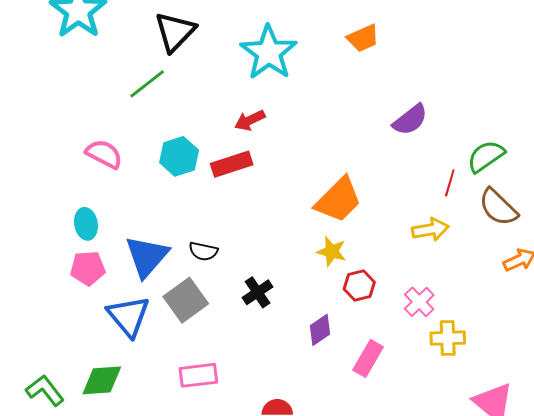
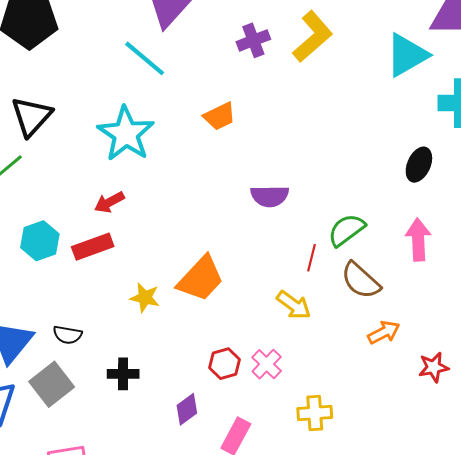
purple semicircle: (410, 120) -> (270, 196), turned 39
yellow arrow: (430, 230) -> (294, 305), turned 48
yellow star: (332, 252) -> (145, 298), moved
black cross: (258, 292) -> (123, 374), turned 36
pink cross: (419, 302) -> (267, 364), moved

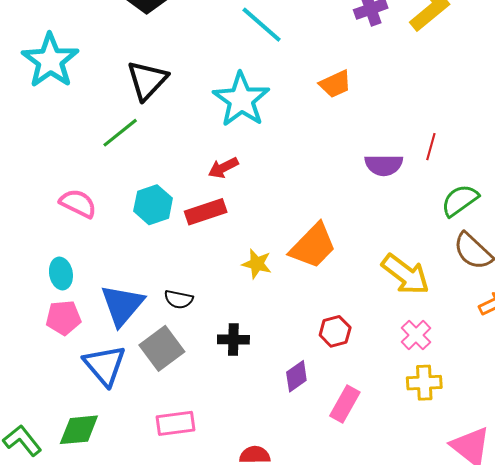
red line: (311, 258) -> (431, 147), moved
yellow arrow: (294, 305) -> (405, 274), size x1.4
pink cross: (267, 364) -> (416, 335), moved

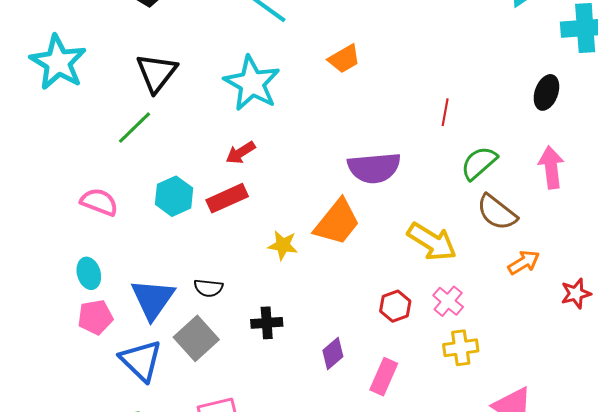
purple semicircle: (384, 165) -> (374, 168), moved, size x1.4
red hexagon: (335, 331) -> (395, 306), moved

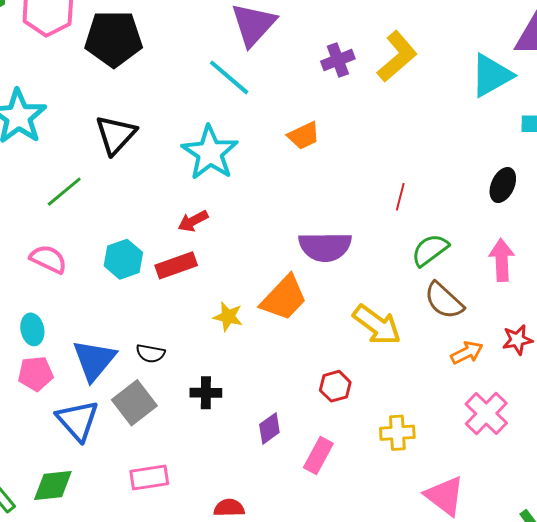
green line: (134, 128) -> (64, 192), moved
red star: (576, 294) -> (517, 340), moved
pink cross: (448, 301) -> (486, 414), moved, size x1.4

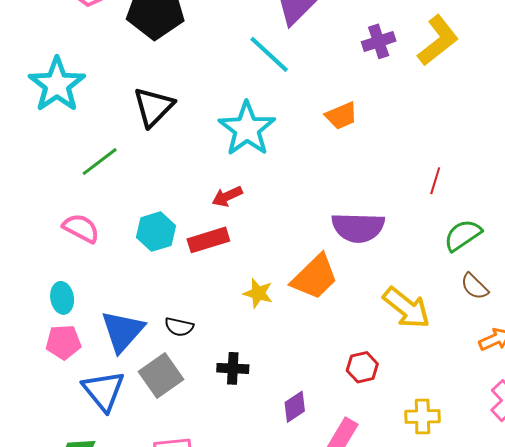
brown semicircle: (444, 301) -> (474, 286), size x0.7

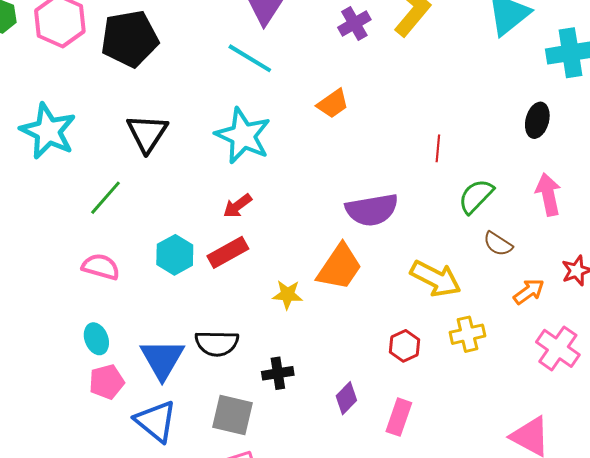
black semicircle: (179, 327) -> (217, 343), size x1.5
gray square: (161, 375) -> (233, 415), moved, turned -30
yellow cross: (422, 416) -> (468, 334), moved

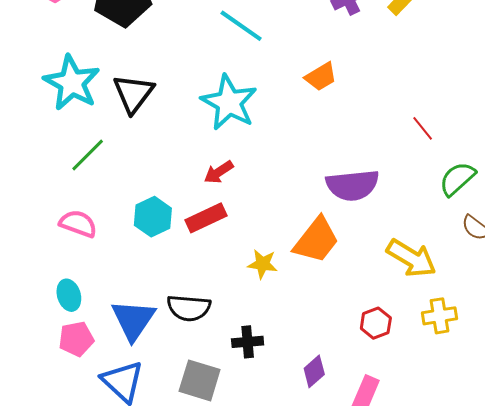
cyan star: (48, 131) -> (72, 83), moved
red line: (438, 148) -> (423, 128), turned -48

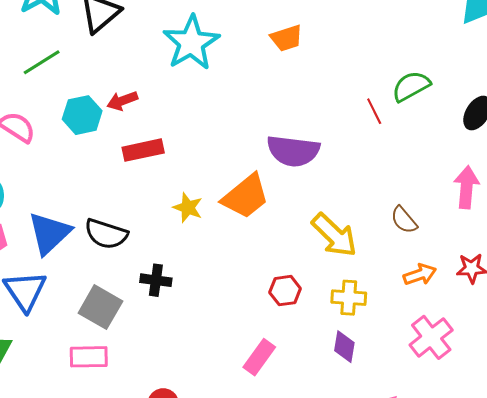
red arrow: (219, 172) -> (122, 101), moved
green semicircle: (457, 179) -> (411, 86), moved
cyan hexagon: (153, 217) -> (82, 115), moved
purple diamond: (314, 371) -> (344, 347), moved, turned -52

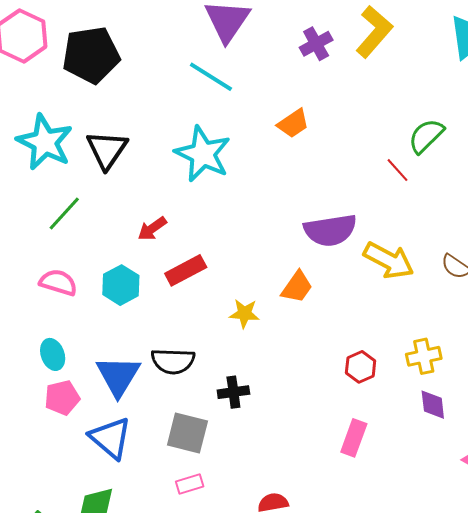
cyan hexagon: (82, 115) -> (121, 285), moved
orange trapezoid: (246, 196) -> (297, 287), size x0.7
yellow arrow: (334, 235) -> (389, 260), moved
pink rectangle: (89, 357) -> (190, 484), size x0.7

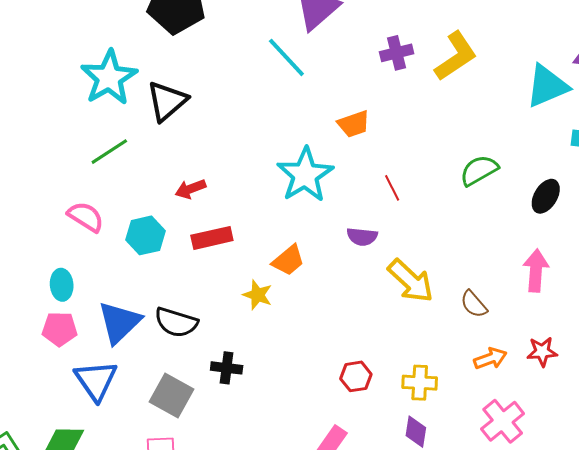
cyan star: (203, 154) -> (305, 175), moved
red line: (397, 170) -> (392, 188), moved
purple semicircle: (330, 230) -> (362, 237), size x0.6
orange trapezoid: (297, 287) -> (288, 260), moved

